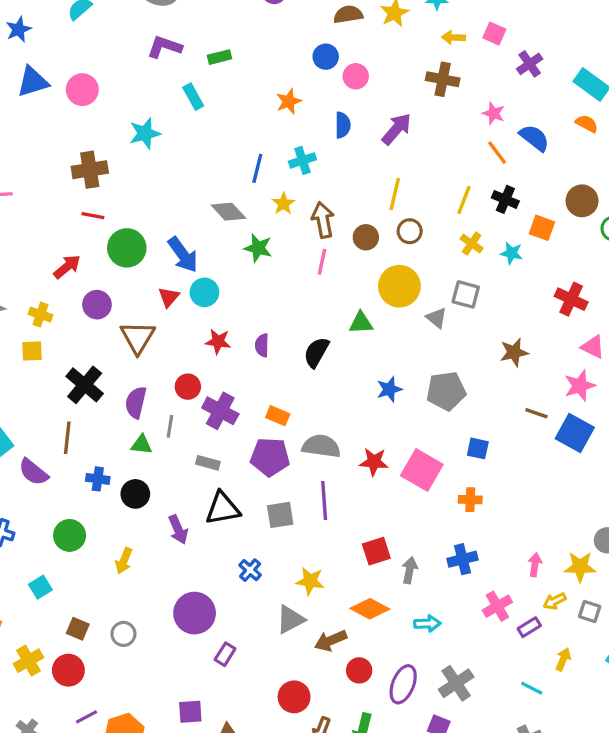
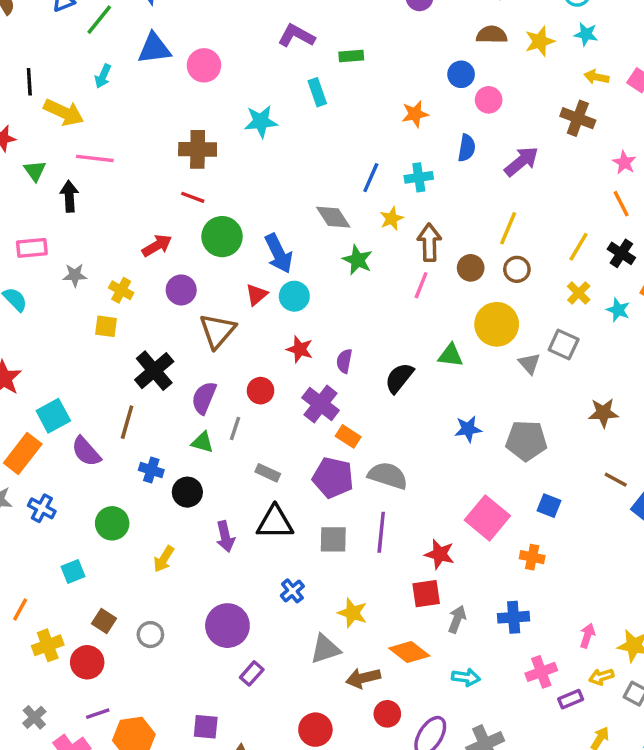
purple cross: (220, 411) -> (321, 404), moved
red star: (374, 462) -> (440, 554), moved

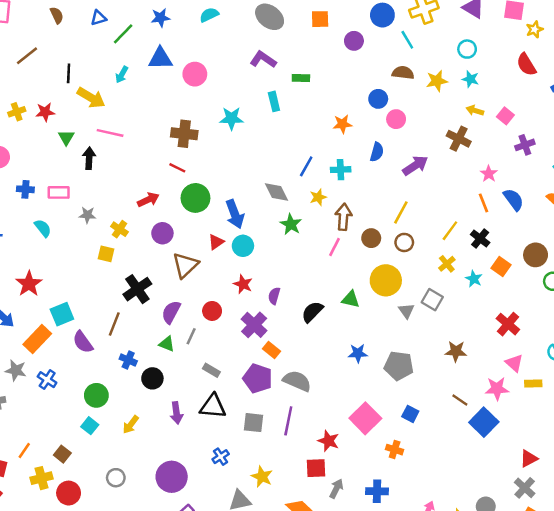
cyan square: (73, 572) -> (90, 426), moved, turned -35
brown square: (104, 621) -> (62, 454), moved

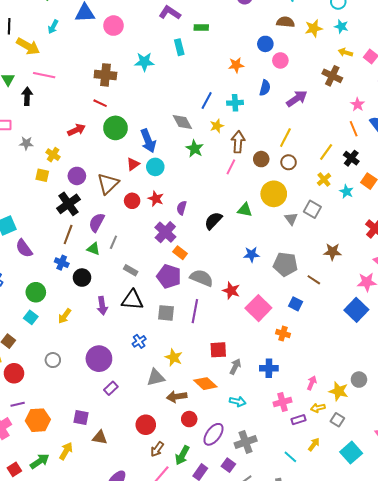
purple circle: (162, 233) -> (77, 176), moved
red circle: (212, 311) -> (132, 201), moved
brown line: (114, 324) -> (68, 235), moved
brown line: (460, 400) -> (314, 280), moved
red star: (329, 441) -> (231, 291), moved

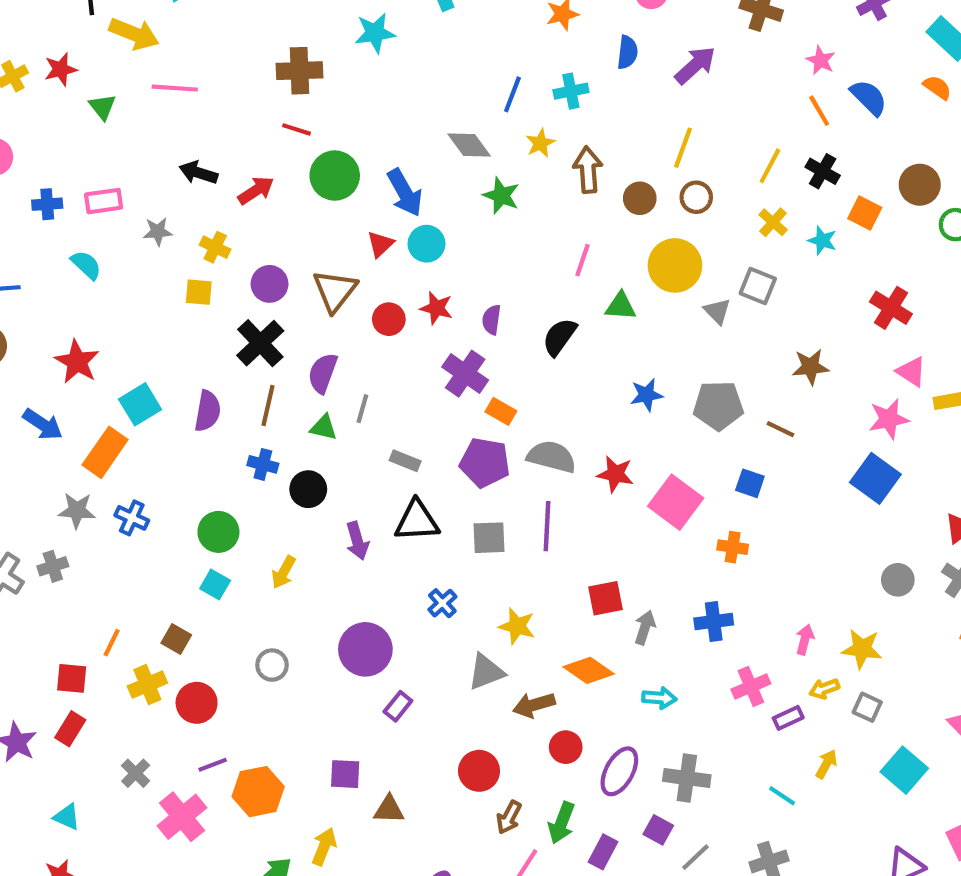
black arrow: (27, 96) -> (198, 173), moved, turned -66
pink line: (231, 167) -> (582, 260), moved
purple semicircle: (24, 248) -> (208, 411), moved, turned -126
gray circle: (359, 380) -> (898, 580), moved
gray cross: (246, 442) -> (687, 778), turned 35

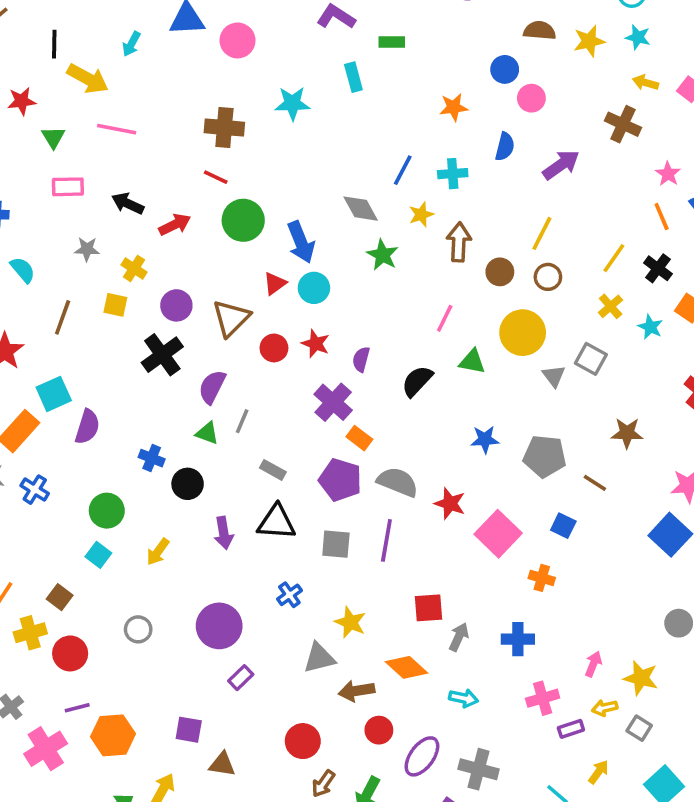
pink rectangle: (104, 201) -> (68, 187), moved
brown line: (268, 406) -> (63, 317), moved
purple semicircle: (208, 411) -> (87, 427), moved

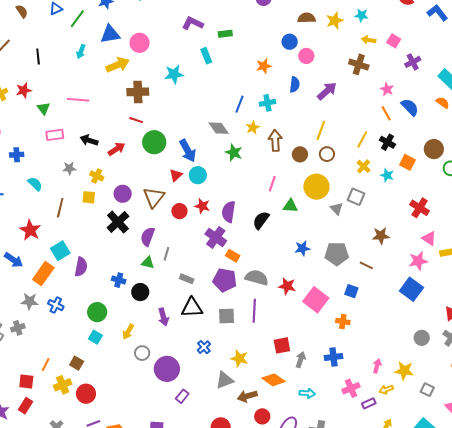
yellow arrow: (88, 79) -> (118, 65), moved, turned -45
purple semicircle: (361, 359) -> (229, 212), size x1.5
gray circle: (138, 629) -> (142, 353), moved
gray square: (639, 728) -> (427, 390), moved

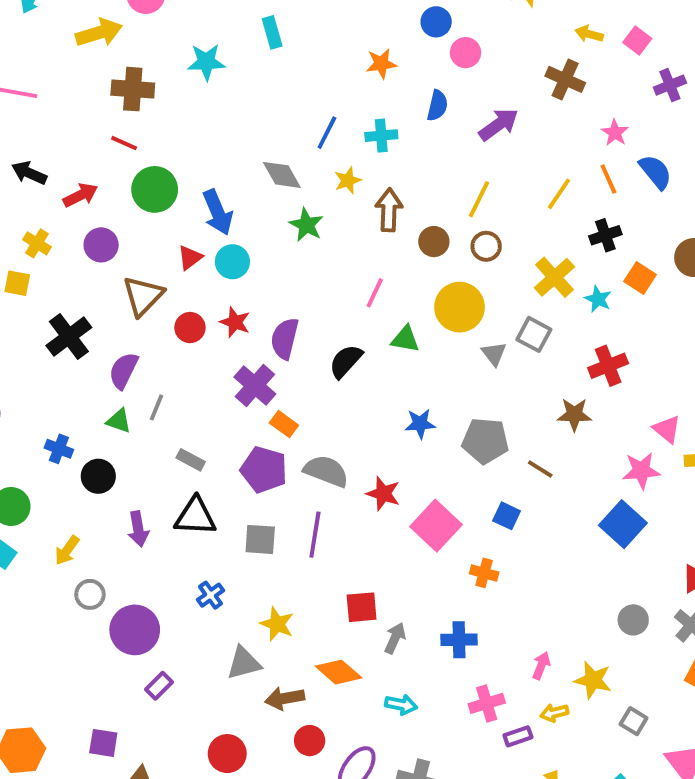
yellow line: (362, 139) -> (559, 194), moved
black cross: (387, 142) -> (605, 235), turned 35
yellow cross: (364, 166) -> (554, 277), size x1.5
purple circle: (123, 194) -> (101, 245), moved
red cross: (420, 208) -> (608, 366), moved, turned 30

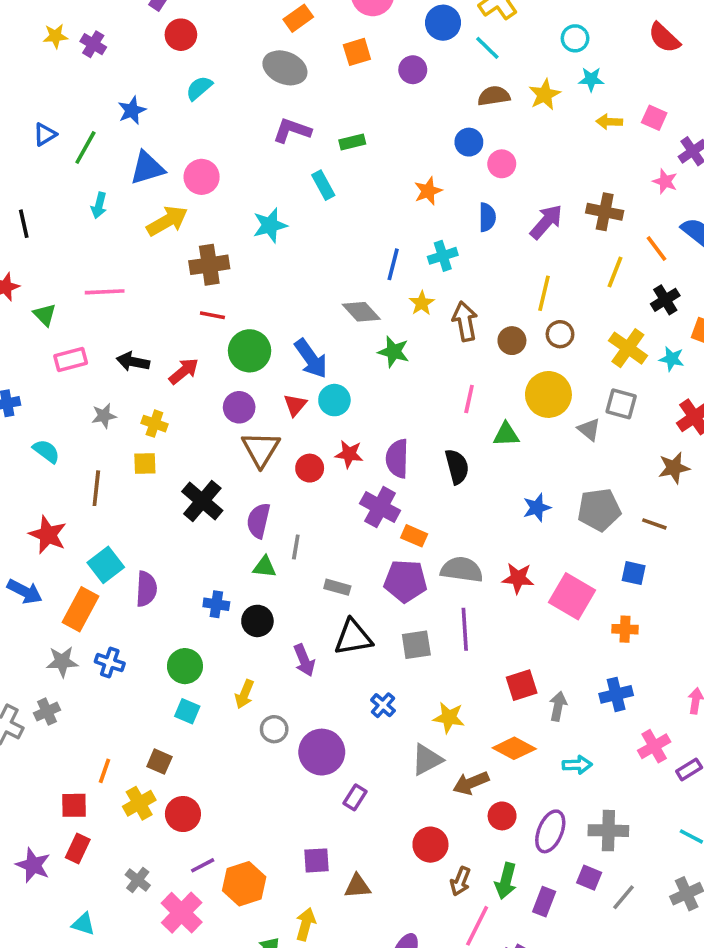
brown cross: (565, 79) -> (605, 212), moved
pink star: (615, 133) -> (665, 181), moved
purple circle: (101, 245) -> (239, 407), moved
black semicircle: (346, 361) -> (457, 467), turned 136

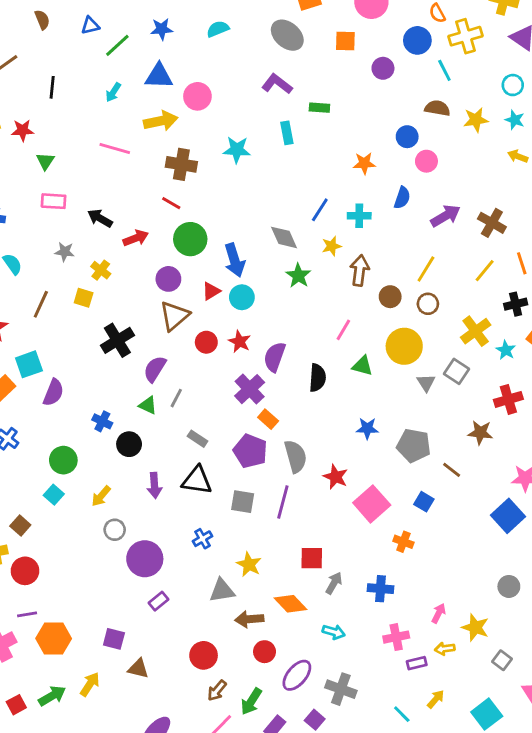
pink line: (105, 292) -> (115, 149), moved
gray semicircle: (462, 570) -> (295, 456), turned 48

